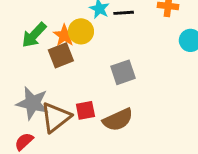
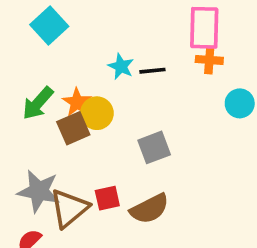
yellow circle: (81, 31) -> (97, 113), moved

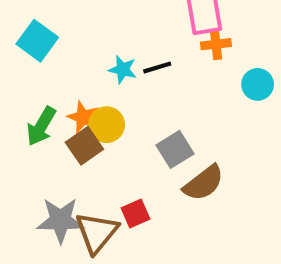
brown semicircle: (150, 209) -> (204, 183), moved

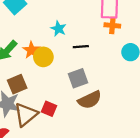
black line: (157, 68) -> (81, 47), moved
brown square: (84, 146) -> (17, 84), moved
red square: (135, 214) -> (49, 109), turned 35

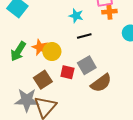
cyan star: (58, 29) -> (76, 16), moved
brown square: (17, 84) -> (43, 80), moved
red square: (49, 109) -> (67, 72), moved

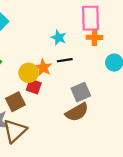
orange star: (40, 47) -> (43, 68), moved
gray square: (87, 65) -> (81, 92), moved
red square: (67, 72) -> (34, 86), moved

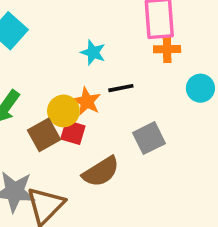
cyan star: (59, 38) -> (93, 52), moved
brown square: (15, 102) -> (44, 135), moved
brown semicircle: (77, 112) -> (101, 172), moved

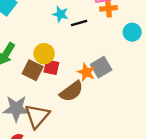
black line: (121, 88) -> (79, 23), moved
orange star: (87, 101) -> (86, 72), moved
brown square: (44, 135) -> (33, 70), turned -30

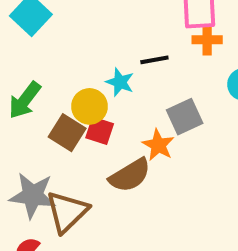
cyan star: (60, 14) -> (120, 82), moved
gray square: (101, 67) -> (185, 117), moved

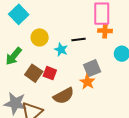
yellow circle: (89, 106) -> (40, 37), moved
orange star: (158, 145) -> (87, 82), moved

